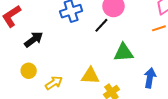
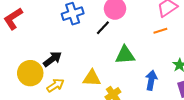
black arrow: (34, 39) -> (52, 59), moved
yellow circle: (29, 71) -> (30, 73), size x1.6

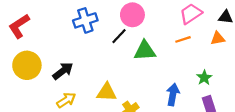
green triangle: (125, 55) -> (145, 51), moved
yellow circle: (30, 73) -> (27, 65), moved

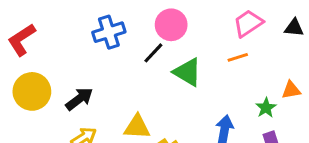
orange triangle: (218, 38) -> (291, 90), moved
green triangle: (145, 51) -> (187, 72), turned 35

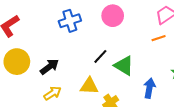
black line: (153, 53) -> (100, 56), moved
green triangle: (187, 72) -> (124, 66), moved

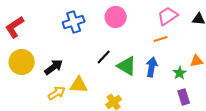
yellow triangle: (89, 86) -> (79, 85), moved
blue arrow: (149, 88) -> (152, 67), moved

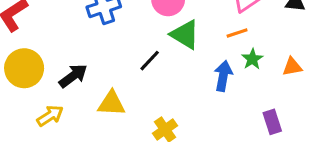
green triangle: (127, 66) -> (185, 35), moved
green star: (180, 73) -> (252, 59), moved
yellow arrow: (57, 93) -> (50, 116), moved

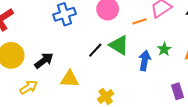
orange line: (237, 33) -> (139, 21), moved
green triangle: (185, 35) -> (119, 45), moved

